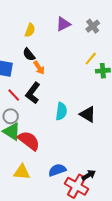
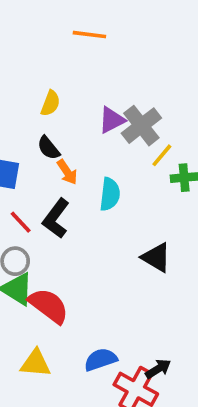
purple triangle: (63, 24) -> (112, 120), moved
gray cross: (93, 26) -> (141, 126), moved, size x1.5
cyan semicircle: (61, 111) -> (110, 194), moved

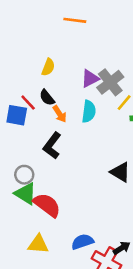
cyan semicircle: (110, 194) -> (89, 111), moved
red line: (21, 222) -> (28, 103), moved

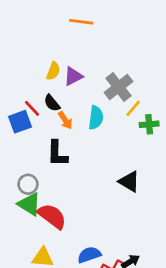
purple triangle: (90, 79) -> (73, 76), moved
blue square: (17, 115) -> (20, 122), turned -30
black L-shape: (52, 146) -> (57, 154), turned -36

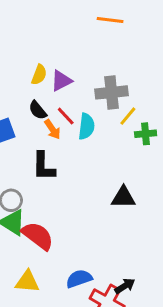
orange line: (81, 22) -> (110, 20), moved
gray cross: (119, 87) -> (112, 92), turned 32
red line: (32, 108) -> (66, 116), moved
black triangle: (129, 182) -> (123, 197), turned -30

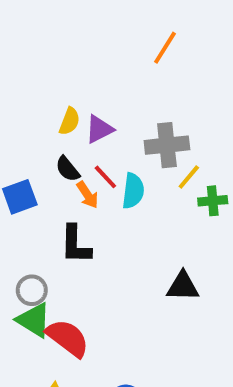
orange line: (110, 20) -> (165, 48), turned -65

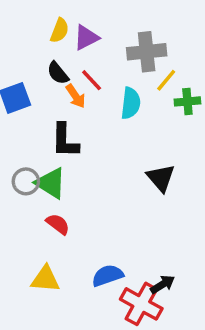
cyan semicircle: (133, 191) -> (131, 103), moved
black triangle: (183, 286) -> (161, 178), turned 48
green triangle: (34, 320) -> (51, 183), moved
red semicircle: (68, 338) -> (58, 224), size x0.6

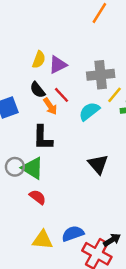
cyan semicircle: (131, 103) -> (89, 111), turned -135
black triangle: (161, 178) -> (98, 164), moved
yellow triangle: (45, 279) -> (43, 240), moved

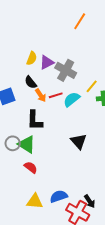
gray cross: (101, 75) -> (66, 70), moved, turned 35
red line: (62, 95) -> (56, 95), moved, turned -64
black arrow: (112, 240) -> (90, 201), turned 88

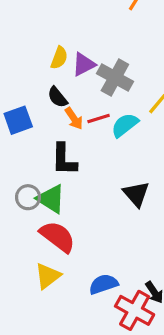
red semicircle: (31, 167) -> (58, 237), size x1.6
yellow triangle: (35, 201) -> (48, 276), moved, turned -42

